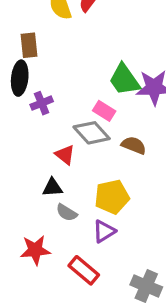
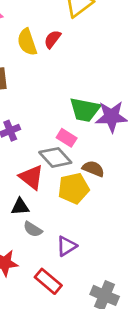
green trapezoid: (124, 80) -> (85, 110), turned -44
red triangle: (65, 155) -> (31, 177), size x1.4
yellow pentagon: (112, 197) -> (74, 188), moved

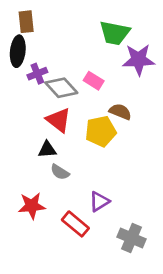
green trapezoid: (85, 110) -> (115, 33), moved
gray diamond: (55, 157) -> (61, 88), moved
purple triangle: (67, 246) -> (99, 202), moved

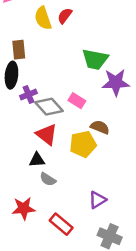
purple triangle: (99, 202) -> (97, 200), moved

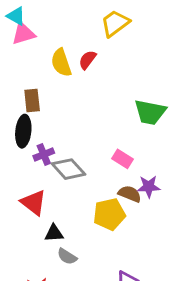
green trapezoid: (95, 59) -> (150, 112), moved
purple star: (116, 82) -> (149, 187), moved, size x0.7
pink rectangle: (77, 101) -> (122, 159), moved
red triangle: (47, 134) -> (34, 203), moved

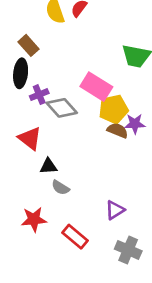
brown rectangle: (32, 101) -> (29, 45), turned -36
pink rectangle: (122, 159) -> (96, 87), moved, size x1.6
yellow pentagon: (109, 214) -> (114, 109), moved

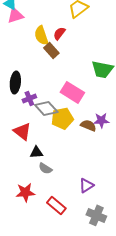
brown rectangle: (29, 45) -> (51, 50), moved
yellow pentagon: (114, 109) -> (62, 118), moved

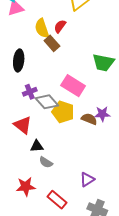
black ellipse: (15, 82) -> (19, 61), moved
yellow pentagon: (62, 118) -> (63, 112), turned 30

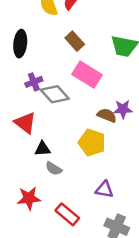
brown rectangle: (52, 43) -> (75, 41), moved
yellow pentagon: (63, 112) -> (92, 143), moved
purple triangle: (87, 179) -> (104, 190), turned 42

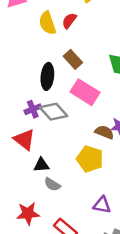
black ellipse: (20, 44) -> (47, 76), moved
purple cross: (34, 82) -> (33, 109), moved

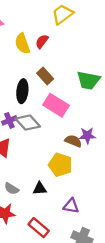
black triangle: (41, 165) -> (40, 189), moved
gray semicircle: (52, 184) -> (12, 189), moved

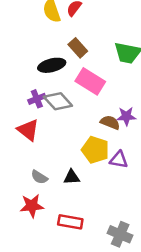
black ellipse: (22, 91) -> (52, 65), turned 70
purple triangle: (71, 206) -> (119, 160), moved
red rectangle: (39, 228) -> (70, 222), turned -30

